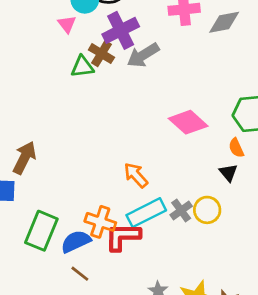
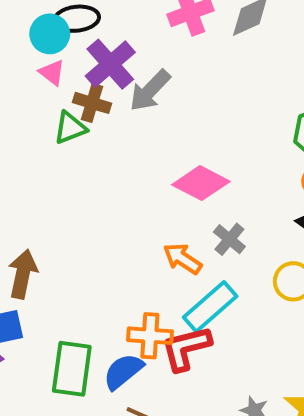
pink triangle: (67, 24) -> (52, 73), moved
pink diamond: (188, 122) -> (201, 183), moved
gray cross: (181, 211) -> (229, 239), moved

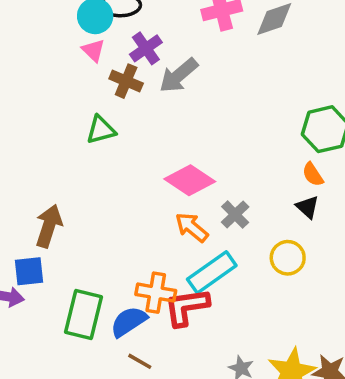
purple cross: (110, 64) -> (146, 48), size x0.7
green triangle: (70, 128) -> (101, 130), moved
pink diamond: (201, 183) -> (190, 180), moved

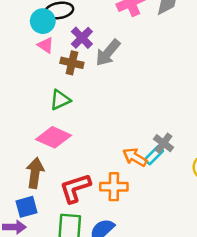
pink diamond: (190, 180) -> (54, 137), moved
cyan rectangle: (212, 272) -> (154, 155), moved, size x0.6
orange cross: (156, 293) -> (114, 187), moved
red L-shape: (187, 307) -> (75, 188), moved

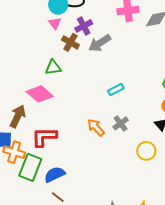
cyan rectangle: (154, 155) -> (116, 90), moved
orange cross: (114, 187) -> (14, 152), moved

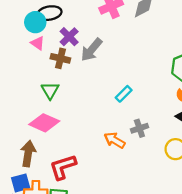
green triangle: (53, 67) -> (50, 90), turned -36
gray cross: (121, 123) -> (139, 128), turned 35

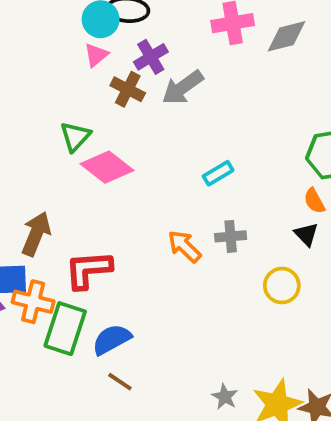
pink triangle: (38, 43) -> (96, 55), turned 32
green triangle: (50, 90) -> (75, 136), moved
pink diamond: (44, 123) -> (107, 167), moved

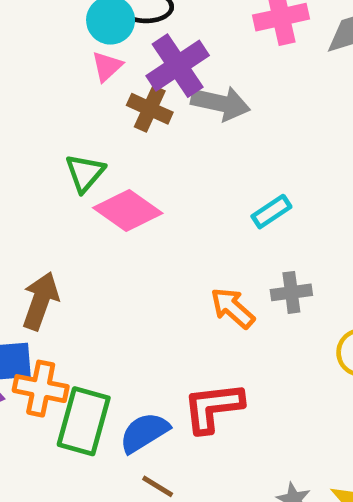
purple cross: (151, 57) -> (178, 66), size x1.4
gray arrow: (183, 88) -> (221, 103), turned -129
red L-shape: (88, 270) -> (213, 407), moved

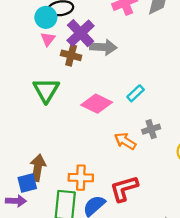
green triangle: (85, 173) -> (46, 90), size x1.4
pink diamond: (128, 211) -> (97, 104), moved
brown arrow: (40, 301) -> (38, 168), moved
orange cross: (41, 389) -> (81, 178), moved

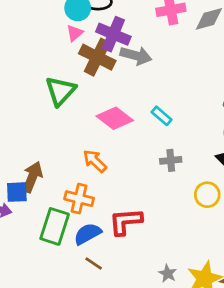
purple cross: (81, 33) -> (113, 34), turned -36
brown cross: (71, 55) -> (97, 57), size x1.5
cyan rectangle: (136, 93) -> (162, 116), turned 72
orange arrow: (125, 141) -> (95, 161), moved

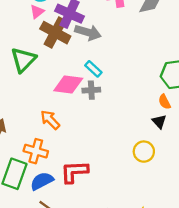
cyan rectangle: (162, 116) -> (93, 69), moved
pink diamond: (115, 118) -> (68, 84), turned -32
gray cross: (171, 160) -> (91, 90), moved

